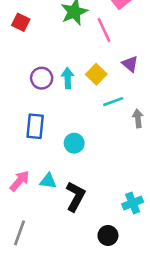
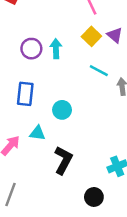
yellow square: (96, 74) -> (91, 36), moved
cyan line: (113, 102) -> (99, 71), turned 48
cyan triangle: (48, 181) -> (38, 133), moved

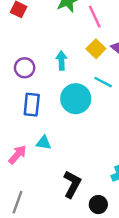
purple circle: (31, 49) -> (25, 68), moved
cyan circle: (62, 110) -> (76, 99), moved, size x1.6
black L-shape: (63, 160) -> (72, 184), moved

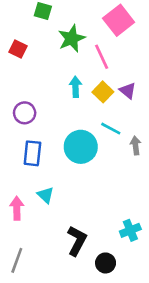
cyan arrow: (61, 61) -> (76, 87), moved
cyan triangle: (44, 143) -> (45, 195), turned 35
pink arrow: (17, 155) -> (17, 208), turned -42

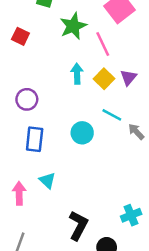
purple triangle: (128, 91) -> (128, 77), turned 30
gray arrow: (136, 145) -> (136, 132), turned -36
cyan circle: (81, 147) -> (82, 133), size x0.7

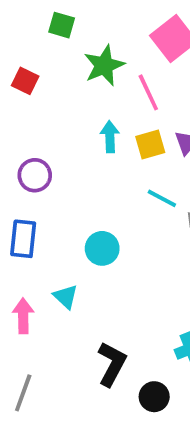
yellow square: (104, 79) -> (150, 144), turned 30
cyan circle: (82, 133) -> (102, 248), moved
blue rectangle: (35, 139) -> (23, 239), moved

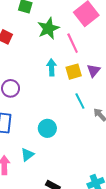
cyan line: (162, 198) -> (80, 101), turned 35
cyan triangle: (66, 297) -> (27, 155), turned 40

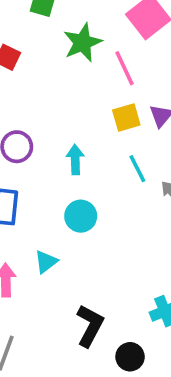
cyan arrow: (52, 67) -> (75, 159), moved

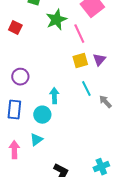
cyan arrow: (75, 159) -> (54, 96), moved
cyan circle: (81, 216) -> (42, 115), moved

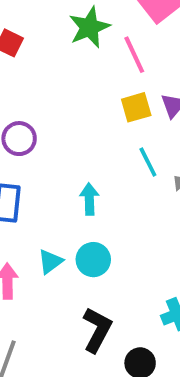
cyan arrow: (54, 96) -> (89, 199), moved
cyan circle: (42, 115) -> (93, 260), moved

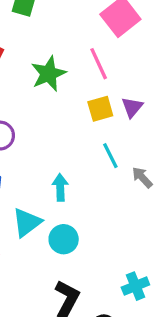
green star: (89, 27) -> (49, 74), moved
cyan triangle: (50, 262) -> (27, 222), moved, size x1.4

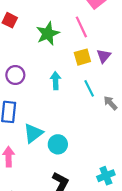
cyan arrow: (60, 187) -> (56, 81), moved

